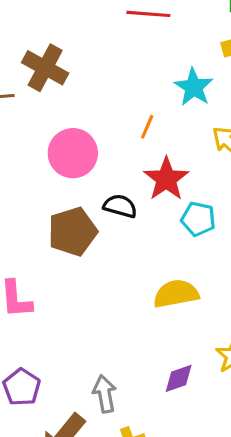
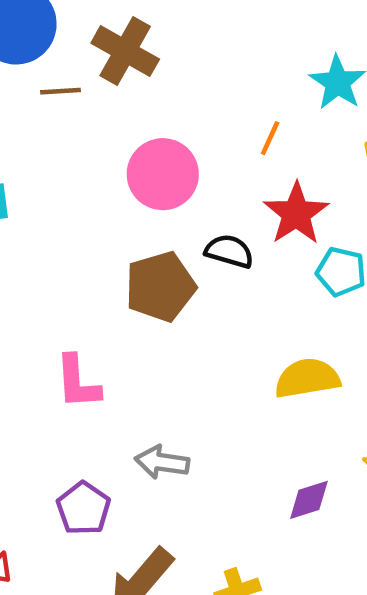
gray arrow: (105, 394) -> (162, 462), moved, turned -72

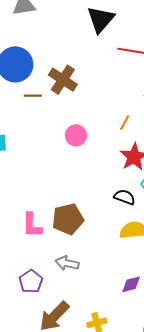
pink circle: (163, 174) -> (76, 135), size x0.7
black semicircle: (229, 251) -> (125, 197), moved
brown pentagon: (160, 287) -> (68, 219), moved

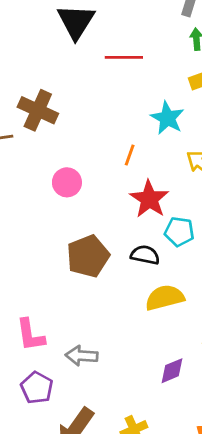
brown pentagon: (68, 219) -> (88, 256), moved
pink L-shape: (32, 225) -> (30, 335), moved

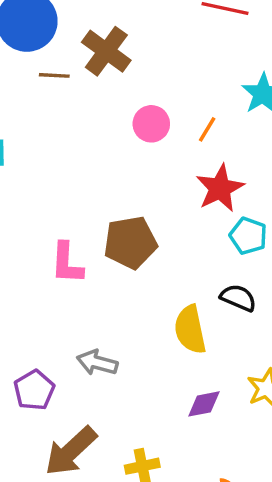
pink circle: (67, 182) -> (151, 124), moved
black semicircle: (145, 255) -> (238, 298), moved
yellow semicircle: (165, 298) -> (190, 330), moved, turned -99
pink L-shape: (30, 335) -> (67, 263), moved

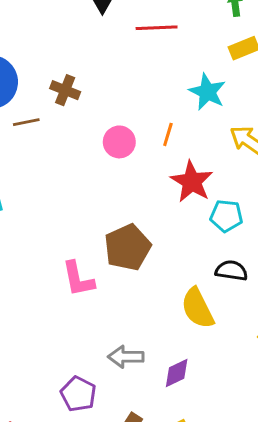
brown cross: (106, 51) -> (65, 90), size x0.7
purple diamond: (204, 404) -> (177, 373), moved

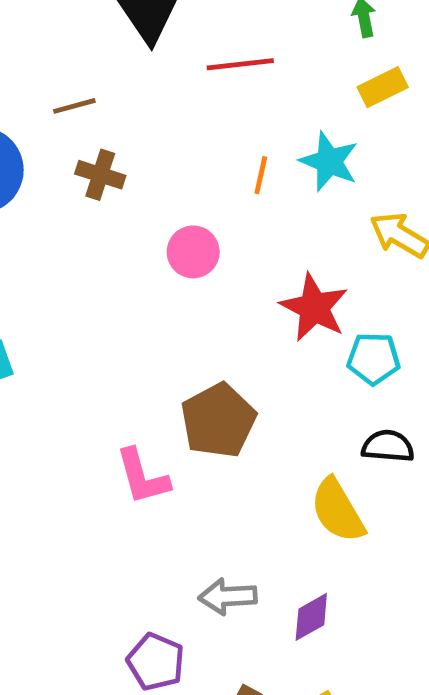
brown line: (26, 122) -> (74, 106), moved
orange line: (168, 134) -> (261, 175), moved

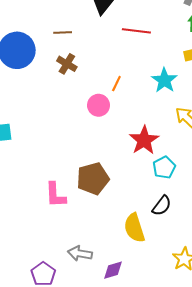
orange line: (261, 175) -> (116, 84), moved
cyan pentagon: (374, 359) -> (164, 167), turned 30
black semicircle: (388, 446) -> (162, 206), turned 110

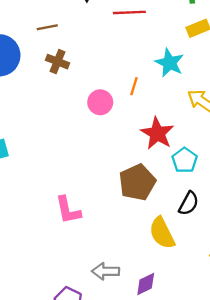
orange line: (116, 84) -> (134, 86), moved
brown pentagon: (93, 179) -> (137, 182), moved

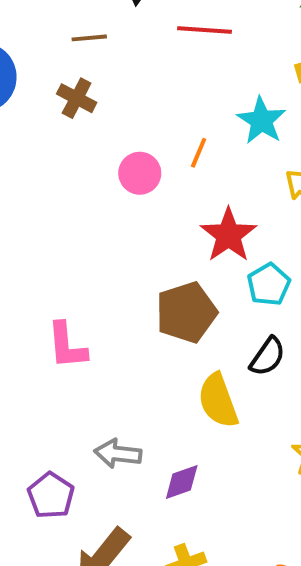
brown line: (47, 27) -> (89, 38), moved

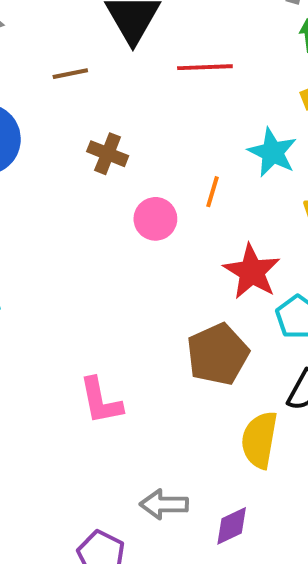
brown line: (89, 38) -> (70, 74), moved
brown cross: (77, 98) -> (108, 154), moved
yellow semicircle: (218, 401) -> (259, 440), turned 36

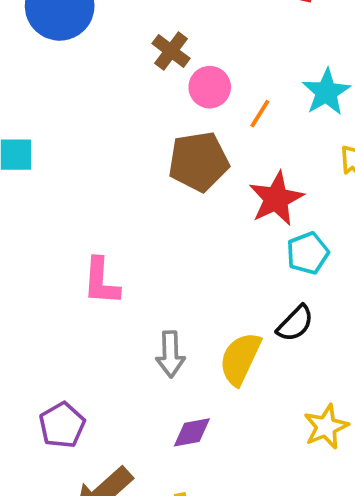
pink circle: (155, 219) -> (210, 87), moved
brown pentagon: (218, 354) -> (199, 162), moved
gray arrow: (164, 504) -> (170, 354), moved, turned -108

